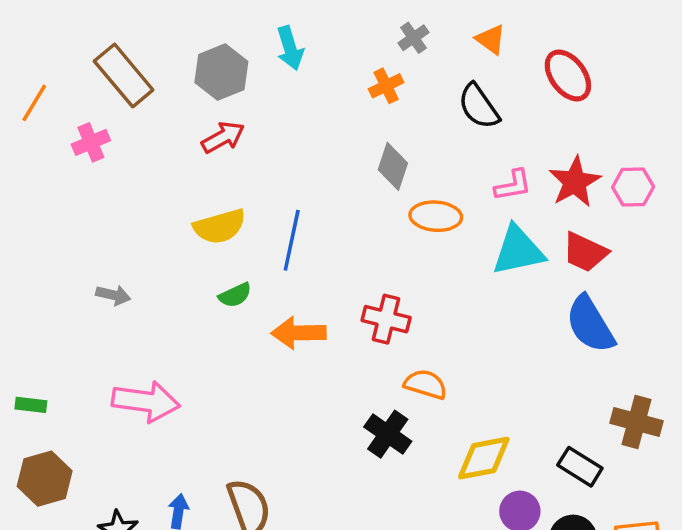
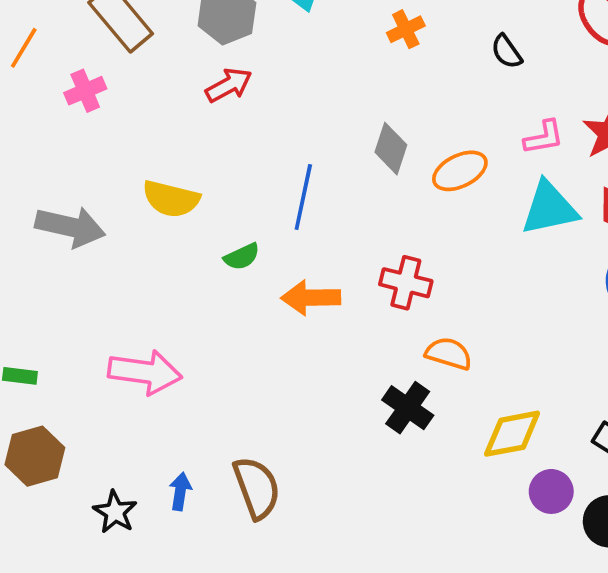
black semicircle: (479, 106) -> (506, 52), size x0.7
gray diamond: (393, 166) -> (391, 149), moved
orange ellipse: (436, 216) -> (460, 171), turned -30
yellow semicircle: (220, 226) -> (171, 199), moved, turned 30
gray arrow: (113, 295) -> (70, 227), moved, size x1.8

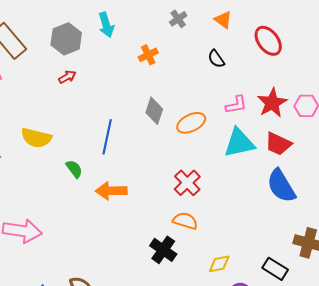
orange cross: (406, 29) -> (148, 55), moved
red arrow: (229, 85) -> (67, 77), size x0.7
green semicircle: (242, 257) -> (74, 169), turned -102
red cross: (406, 283) -> (187, 183), moved, turned 32
yellow diamond: (512, 434) -> (219, 264), size x0.7

